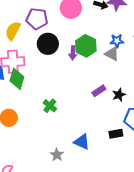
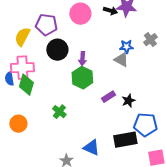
green hexagon: (86, 46) -> (82, 78), moved
black rectangle: (116, 134) -> (125, 140), size x1.6

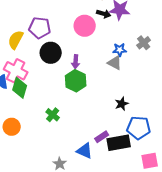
pink circle: (80, 14) -> (85, 26), moved
pink cross: (22, 68) -> (16, 71), turned 30
purple rectangle: (108, 97) -> (102, 137), moved

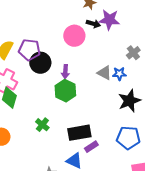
purple pentagon: (40, 28) -> (29, 50), moved
blue star: (120, 50) -> (119, 74), moved
black star: (122, 104) -> (129, 101), moved, size x1.6
black rectangle: (119, 143) -> (79, 133), moved

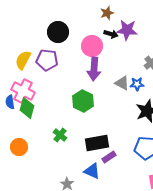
black circle: (40, 63) -> (58, 32), moved
purple arrow: (65, 72) -> (94, 69), moved, size x1.6

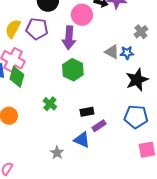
purple arrow: (94, 69) -> (69, 38), moved
black rectangle: (97, 143) -> (87, 112), size x0.6

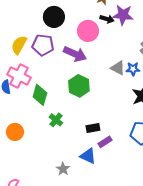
purple arrow: (69, 38) -> (75, 54), turned -70
green diamond: (17, 77) -> (40, 95), moved

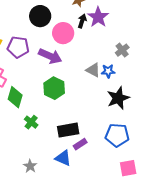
purple star: (123, 15) -> (98, 17), turned 30
black circle: (54, 17) -> (40, 16), moved
black arrow: (107, 19) -> (82, 21), turned -88
black rectangle: (93, 128) -> (68, 130), size x1.5
gray star: (63, 169) -> (30, 166), moved

